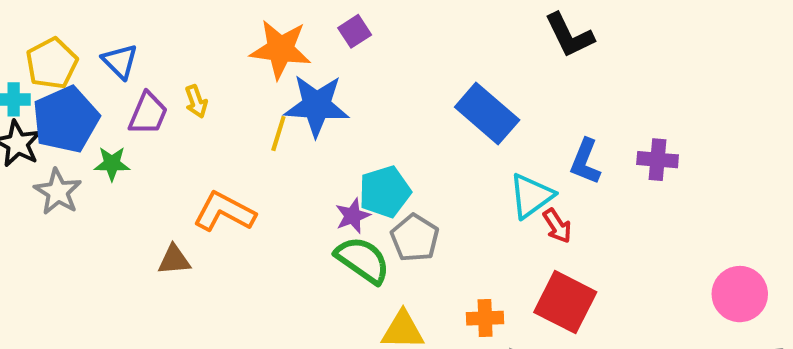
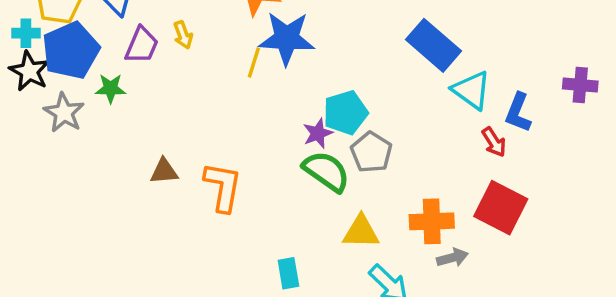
blue L-shape: (585, 162) -> (518, 113), moved
cyan triangle: (531, 196) -> (471, 90), moved, turned -48
orange L-shape: (224, 212) -> (223, 187), moved, turned 72
orange cross: (485, 318) -> (432, 221), size x1.4

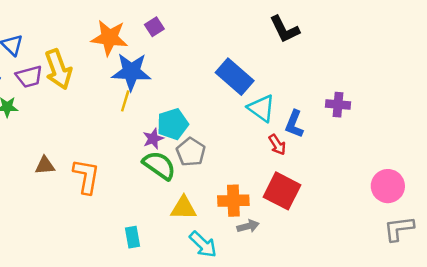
yellow arrow: (183, 35) -> (58, 69), size x2.0
purple trapezoid: (142, 45) -> (29, 77), turned 52
yellow line: (254, 63) -> (125, 101), moved

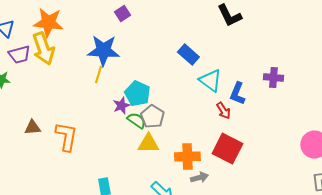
orange star: (109, 38) -> (48, 23), moved
blue rectangle: (235, 77) -> (188, 55), size x0.7
cyan pentagon: (173, 124) -> (137, 94), turned -30
green semicircle: (159, 165) -> (136, 121), moved, size x0.7
yellow triangle: (184, 208) -> (148, 144), moved

